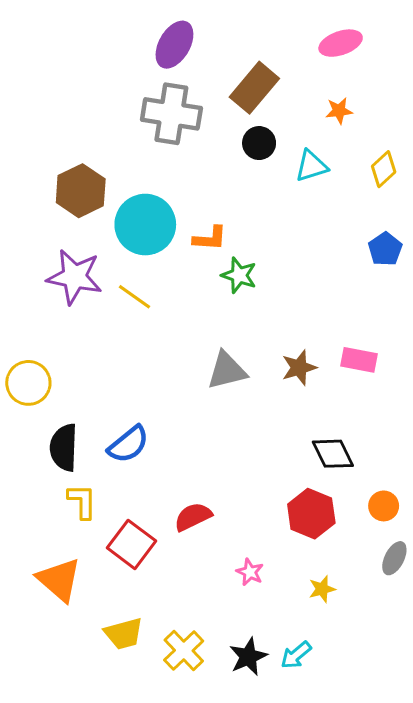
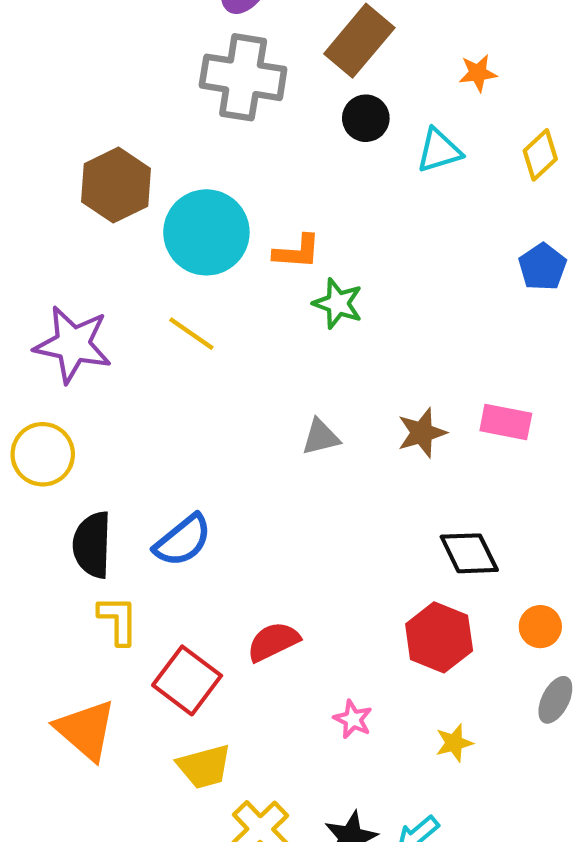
purple star: (75, 277) -> (73, 344), moved
gray triangle: (227, 371) -> (321, 437), size x0.7
yellow trapezoid: (124, 634) -> (204, 767), moved

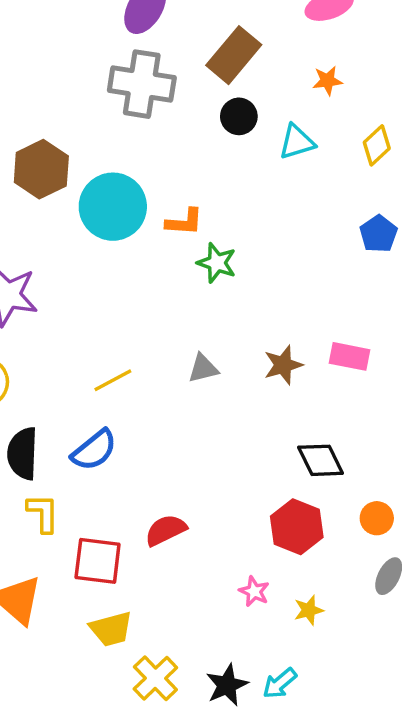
yellow line: (191, 334) -> (113, 380), moved, turned -63
red square: (187, 680) -> (98, 561), turned -30
pink star: (353, 719) -> (254, 591), moved

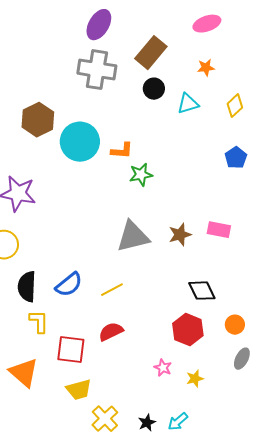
green star: (217, 263) -> (141, 175), turned -30
gray triangle: (203, 368) -> (133, 237), size x1.8
yellow line: (113, 380) -> (112, 290), moved
black star: (227, 685) -> (147, 423), size x0.7

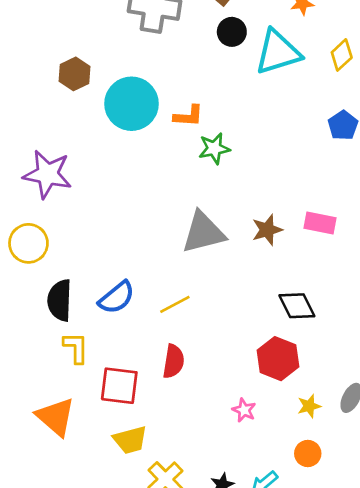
cyan triangle: (188, 104) -> (278, 52), size x1.6
brown hexagon: (38, 120) -> (75, 74), size x0.7
orange circle: (235, 325) -> (308, 453), moved
red semicircle: (111, 332) -> (174, 361), turned 125
yellow star: (195, 379) -> (309, 406), moved

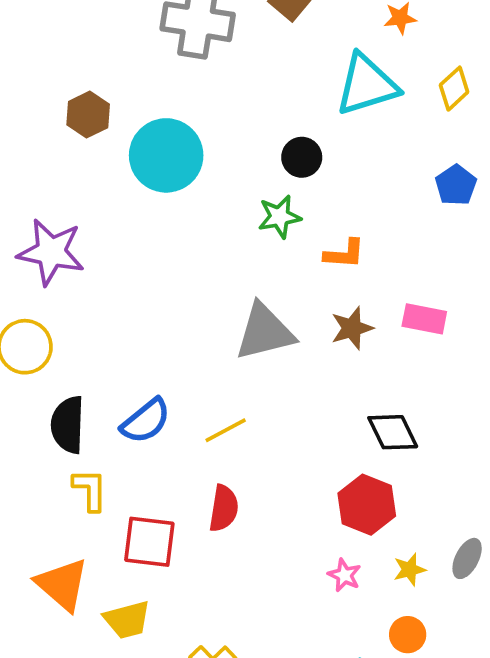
black circle: (232, 32) -> (302, 157), moved
orange L-shape: (188, 116) -> (344, 254), moved
pink star: (244, 410) -> (344, 575), moved
yellow trapezoid: (130, 440) -> (127, 620), moved

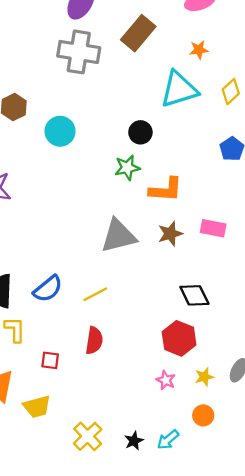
cyan circle: (166, 155) -> (60, 131), size x0.7
orange L-shape: (344, 254) -> (166, 190), size x1.4
red square: (149, 542) -> (50, 360), size x0.6

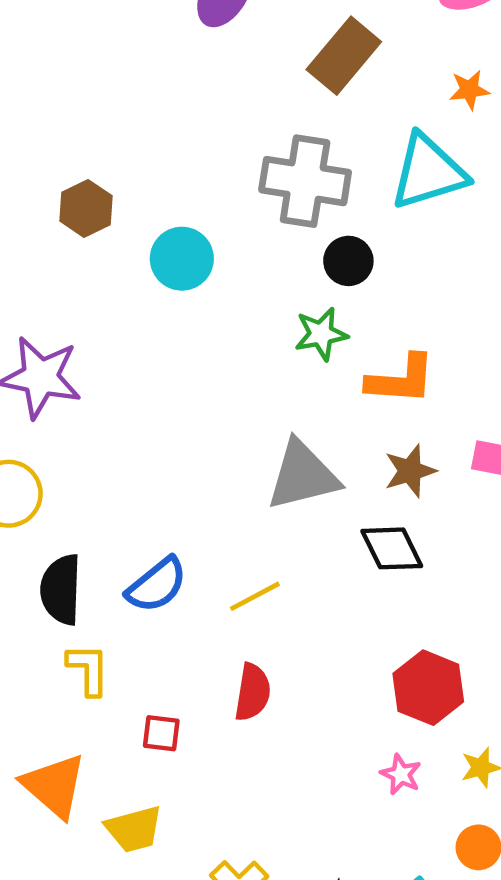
gray cross: (79, 52) -> (305, 181), moved
black diamond: (194, 295) -> (392, 548), moved

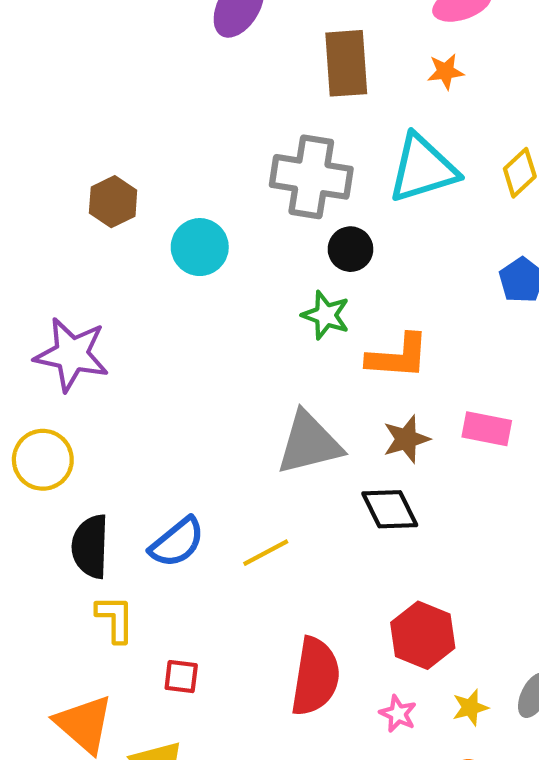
brown rectangle: (344, 56) -> (346, 63), turned -44
orange star: (469, 90) -> (445, 72), moved
green star: (321, 334) -> (326, 315), turned 30
red semicircle: (253, 692) -> (315, 677), moved, size x1.5

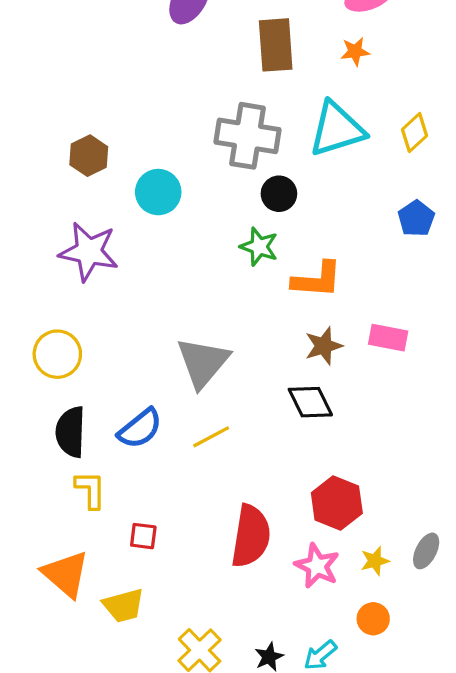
purple star: (72, 354) -> (89, 252), moved
gray triangle: (309, 443) -> (203, 362), moved, turned -36
yellow circle: (43, 460) -> (57, 354), moved
pink star: (398, 714) -> (317, 566), size x1.5

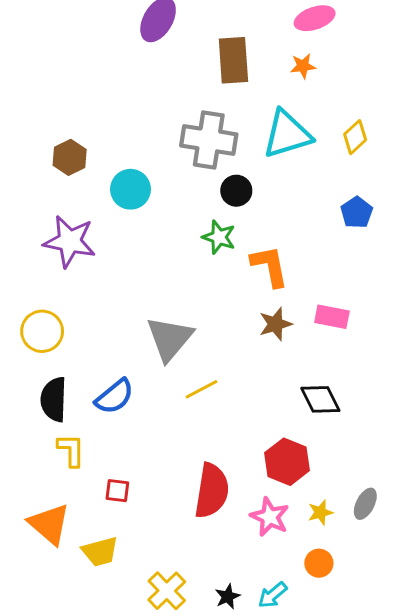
orange L-shape: (317, 280) -> (270, 266), turned -105
black diamond: (310, 402) -> (320, 399), moved
yellow line: (211, 437) -> (202, 389), moved

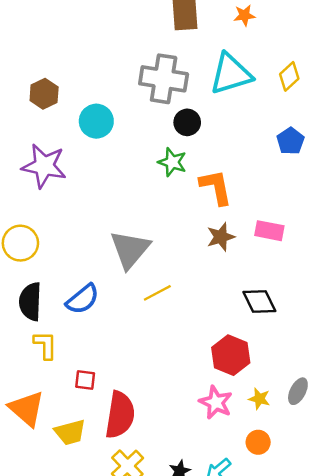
red semicircle: (212, 491) -> (120, 415), moved
yellow star: (320, 512) -> (259, 399), turned 30

